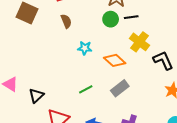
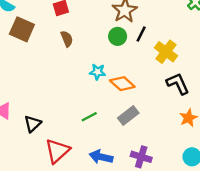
black line: (131, 17) -> (141, 34), turned -56
yellow cross: (139, 42) -> (166, 52), moved
cyan star: (85, 48) -> (97, 72), moved

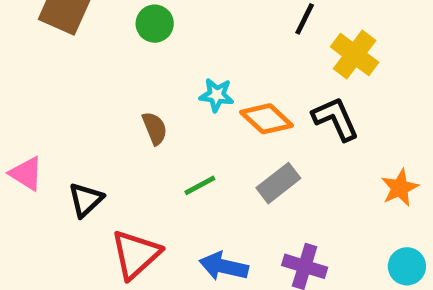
green circle: (118, 36) -> (155, 24), moved
brown semicircle: (67, 39) -> (155, 128), moved
black L-shape: (178, 84) -> (336, 119), moved

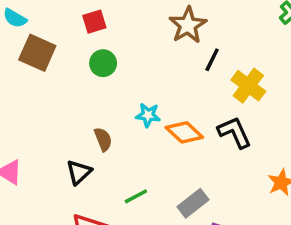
gray rectangle: (278, 183) -> (193, 203), moved
green line: (200, 185) -> (136, 196), moved
black triangle: (86, 200) -> (79, 172), moved

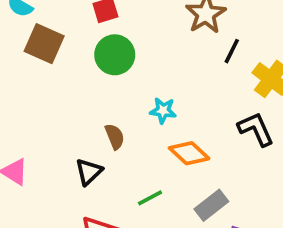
green circle: (103, 63) -> (115, 55), size x1.4
orange diamond: (184, 132) -> (189, 153), moved

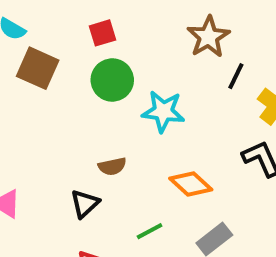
cyan star: (163, 111) -> (163, 111), moved, size x1.5
brown semicircle: (115, 137) -> (112, 166), turned 100

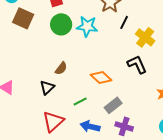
cyan star: (163, 111) -> (87, 26), moved
brown semicircle: (112, 166) -> (61, 68), turned -40

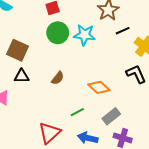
brown square: (23, 18) -> (17, 50), moved
black line: (124, 22) -> (123, 31), turned 40
black triangle: (47, 87) -> (22, 76), moved, turned 42

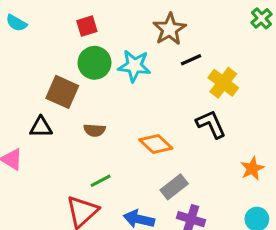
brown square: (17, 50) -> (62, 92), moved
brown semicircle: (58, 78) -> (94, 130), turned 56
green line: (77, 112) -> (101, 181), moved

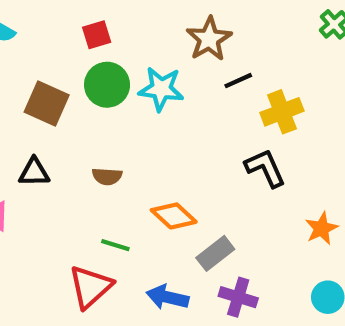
yellow cross: (223, 83) -> (282, 112), turned 32
brown square: (62, 92) -> (47, 103), moved
orange diamond: (156, 144) -> (174, 216), moved
green line: (101, 181) -> (115, 245), turned 45

